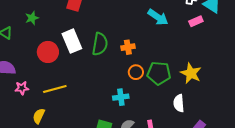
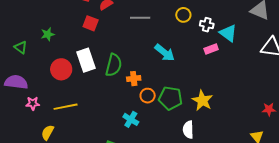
cyan arrow: (158, 17) -> (165, 53), moved
orange cross: (128, 47) -> (134, 79), moved
cyan cross: (121, 97) -> (131, 119), turned 35

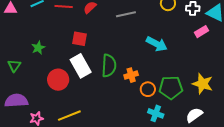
red square: (91, 23) -> (80, 39), moved
green triangle: (21, 47) -> (14, 66), turned 40
cyan cross: (131, 119) -> (156, 113), moved
white semicircle: (188, 130) -> (194, 115), turned 66

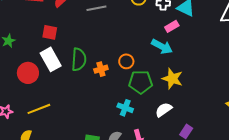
cyan arrow: (157, 44) -> (162, 47), moved
orange circle: (148, 89) -> (126, 61), moved

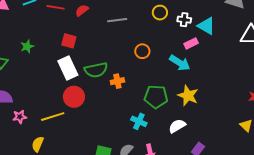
green semicircle: (79, 59) -> (96, 70), turned 70
orange circle: (126, 61) -> (142, 51), moved
red circle: (28, 73) -> (74, 97), moved

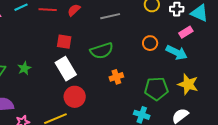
green star: (27, 46) -> (24, 68), moved
orange circle: (142, 51) -> (150, 43), moved
green semicircle: (96, 70) -> (102, 51), moved

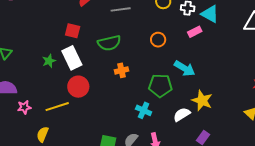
cyan arrow: (177, 53) -> (185, 68), moved
green star: (24, 68) -> (49, 61), moved
yellow star: (188, 84) -> (202, 101), moved

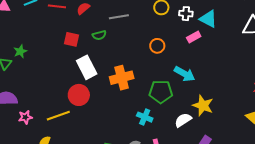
green semicircle: (109, 43) -> (99, 35), moved, size x0.6
white rectangle: (72, 58) -> (87, 67), moved
green star: (49, 61) -> (20, 51), moved
orange cross: (122, 70) -> (122, 78), size x1.6

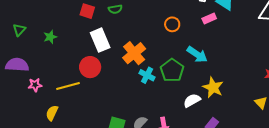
green star: (20, 51) -> (50, 37), moved
orange cross: (122, 78) -> (134, 53), turned -30
green pentagon: (161, 92) -> (172, 70), turned 30
cyan cross: (145, 117) -> (147, 75), moved

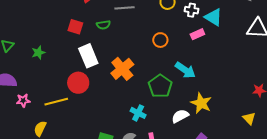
cyan cross: (147, 75) -> (138, 113), moved

